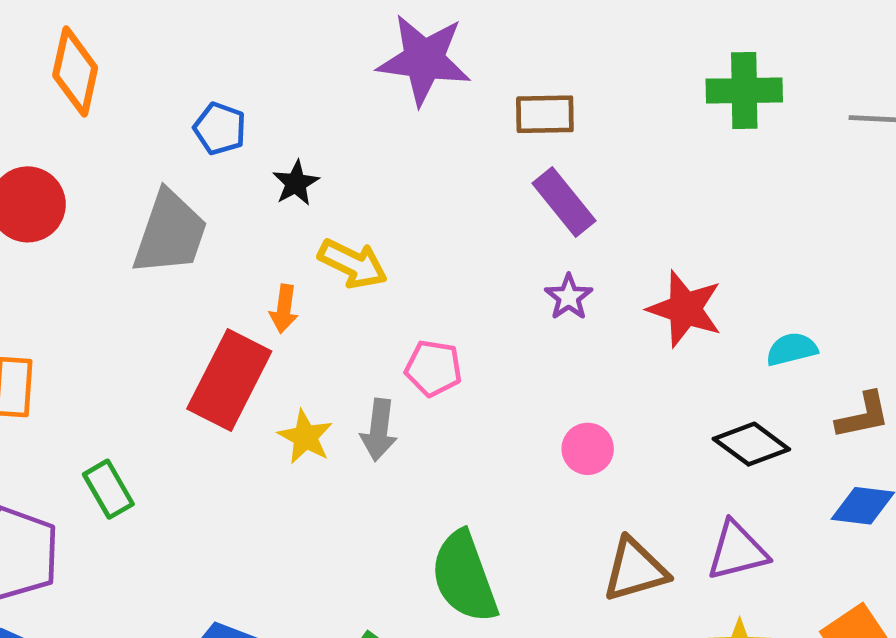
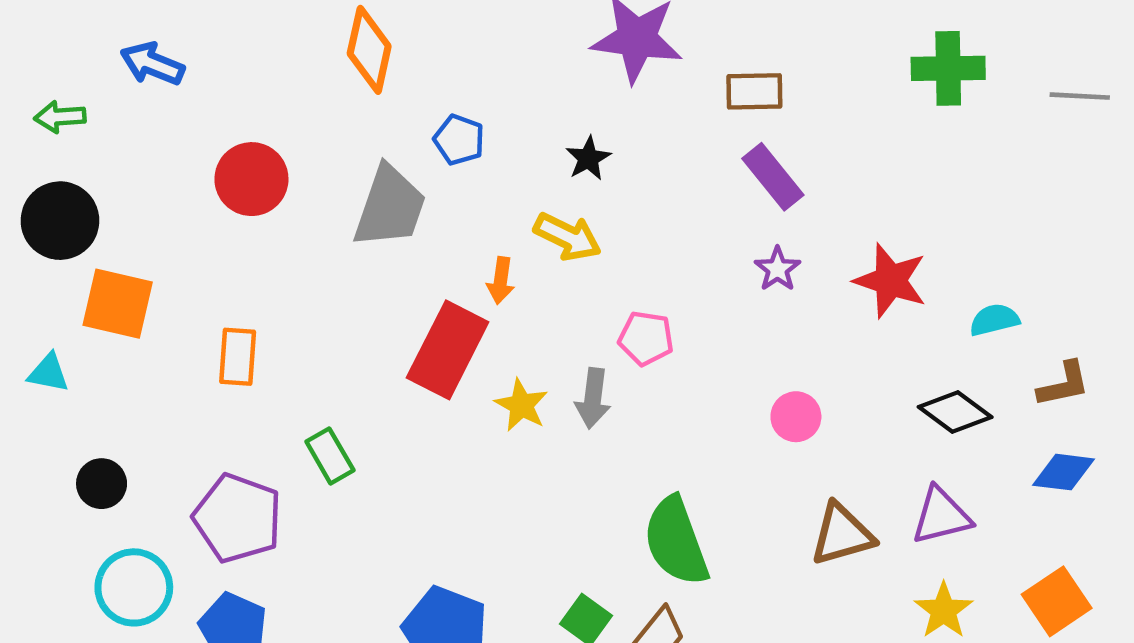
orange diamond: (75, 72) -> (369, 50), moved
blue pentagon: (220, 128) -> (459, 140), moved
black star: (296, 183) -> (588, 158), moved

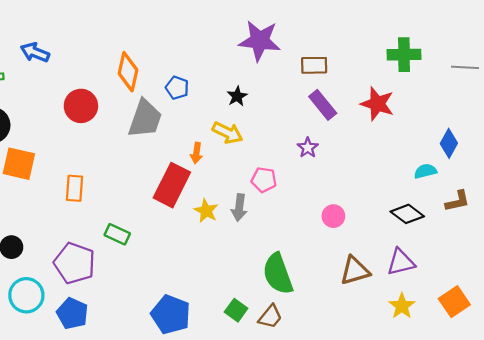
orange diamond: (369, 50) -> (128, 72), moved
purple star: (777, 269) -> (308, 148), moved
red star: (891, 281) -> (377, 104), moved
green rectangle: (330, 456) -> (117, 234), turned -35
blue diamond: (1064, 472) -> (449, 143), moved, turned -68

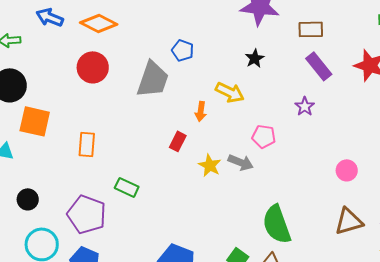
orange diamond: (128, 72) -> (99, 23), moved, turned -75
black star: (237, 96) -> (255, 58), moved
red rectangle: (172, 185) -> (178, 141), size x0.5
gray arrow: (239, 208) -> (241, 162), turned -75
pink circle: (333, 216) -> (347, 170), moved

